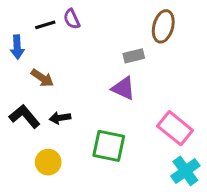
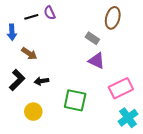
gray rectangle: (134, 56) -> (92, 38), turned 48
purple triangle: (123, 88) -> (96, 61), moved
black L-shape: (25, 116) -> (17, 80), turned 85
pink rectangle: (175, 128) -> (121, 88), turned -65

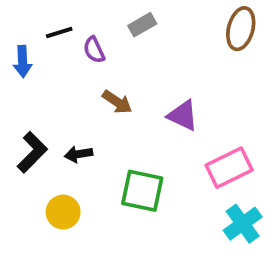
purple semicircle: (50, 13) -> (94, 50), moved
brown ellipse: (113, 18) -> (241, 29), moved
gray rectangle: (92, 38) -> (142, 25), moved, turned -64
brown arrow: (29, 54) -> (117, 102), moved

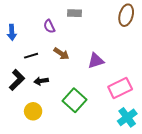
gray rectangle: (142, 25) -> (75, 13), turned 32
black line: (59, 32) -> (31, 56), moved
purple triangle: (183, 115) -> (96, 61), turned -42
green square: (142, 191) -> (75, 100), turned 30

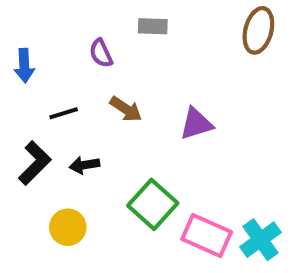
pink rectangle: (120, 88) -> (207, 235), moved, turned 50

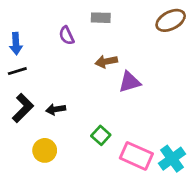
brown ellipse: (258, 30) -> (171, 20), turned 48
brown arrow: (126, 109) -> (106, 61), moved, turned 135
black line: (64, 113) -> (17, 71), moved
green square: (153, 204) -> (101, 135), size x0.6

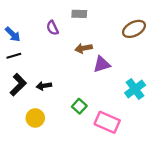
brown ellipse: (171, 20) -> (134, 29), moved
blue arrow: (16, 44) -> (13, 34), turned -42
cyan cross: (172, 159) -> (135, 89), moved

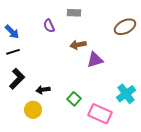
black arrow: (44, 86) -> (43, 90), moved
cyan cross: (135, 89) -> (126, 94), moved

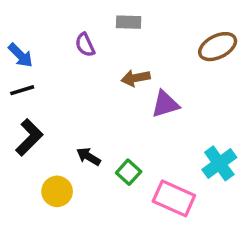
black arrow: (43, 90) -> (88, 156), moved, turned 40

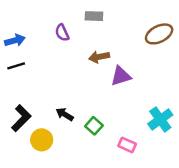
blue arrow: (20, 55) -> (15, 40), turned -60
black L-shape: (29, 137) -> (21, 118), moved
pink rectangle: (174, 198) -> (127, 145), size x0.6

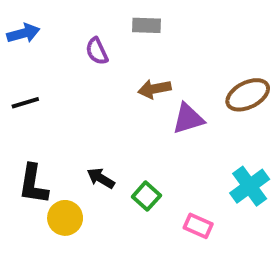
brown ellipse: (159, 34) -> (248, 95), moved
blue arrow: (15, 40) -> (23, 33), moved
black L-shape: (21, 118) -> (33, 184), turned 144

